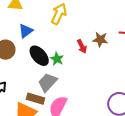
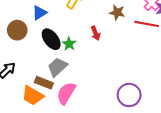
brown star: (100, 40) -> (117, 12), moved

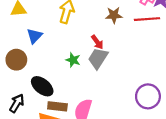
black ellipse: (51, 39) -> (42, 86), moved
gray trapezoid: (57, 67) -> (98, 58), moved

